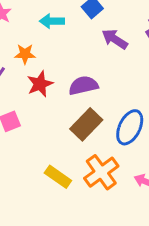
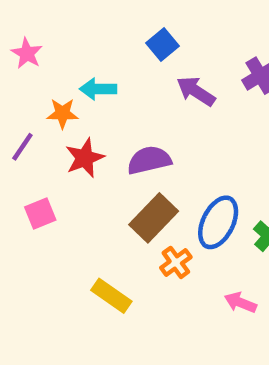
cyan arrow: (52, 21) -> (98, 89), moved
orange cross: (101, 172) -> (176, 262), moved, size x0.6

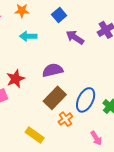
orange star: (62, 113) -> (22, 11), moved
red star: (85, 158) -> (15, 79), moved
pink arrow: (240, 302) -> (96, 138), turned -144

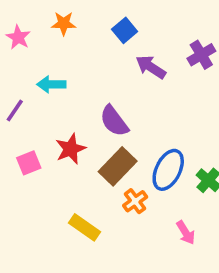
cyan arrow: (28, 36) -> (51, 84), moved
purple semicircle: (53, 70) -> (114, 121), turned -114
red star: (15, 79) -> (71, 149), moved

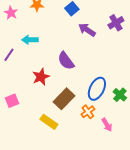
pink square: (29, 163) -> (12, 101), moved
brown rectangle: (118, 166) -> (64, 99), moved
orange cross: (135, 201) -> (88, 112), moved

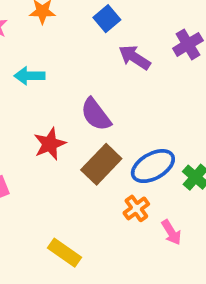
blue ellipse: (97, 89) -> (153, 166), turned 35
brown rectangle: (64, 99) -> (101, 164), moved
yellow rectangle: (49, 122) -> (64, 253), moved

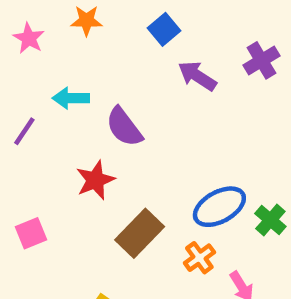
purple semicircle: (96, 114) -> (124, 127), moved
brown rectangle: (101, 164) -> (140, 233), moved

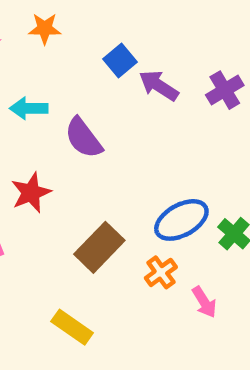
blue square: (164, 29) -> (120, 60), moved
purple cross: (262, 60) -> (225, 90), moved
red star: (95, 180) -> (31, 193), moved

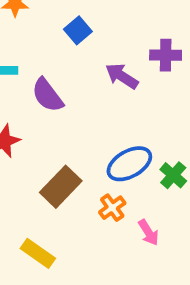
purple arrow: (159, 86) -> (122, 76), moved
purple cross: (225, 90) -> (166, 55), turned 32

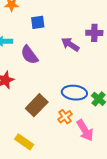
blue square: (78, 30) -> (38, 22), moved, turned 32
blue ellipse: (129, 164) -> (74, 93), turned 35
pink arrow: (148, 232) -> (85, 130), size x1.5

